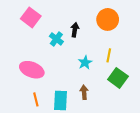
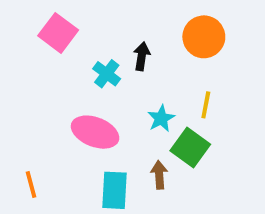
pink ellipse: (32, 70) -> (95, 132), moved
green square: (118, 78) -> (190, 148), moved
orange line: (36, 99) -> (31, 185), moved

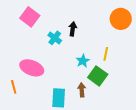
orange circle: (204, 37) -> (121, 19), moved
pink ellipse: (95, 132) -> (32, 68), moved
orange line: (31, 185) -> (14, 87), moved

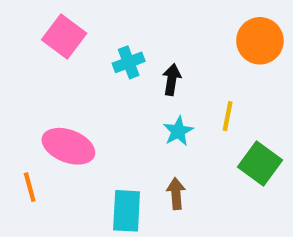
black arrow: (73, 29) -> (172, 80), moved
cyan cross: (55, 38) -> (129, 62), moved, turned 32
green square: (98, 76) -> (260, 163), moved

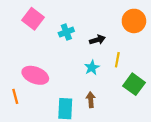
black arrow: (172, 80) -> (97, 40), moved, turned 64

